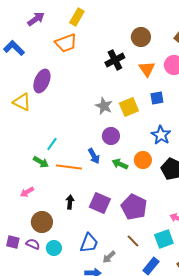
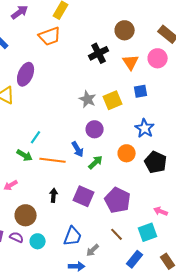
green arrow: (120, 164) -> (96, 162), moved, turned 112

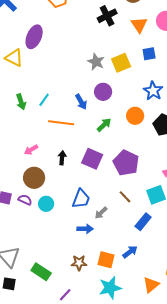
blue arrow: (78, 149) -> (81, 102), moved
green arrow: (25, 155) -> (21, 102), moved, turned 42
pink arrow: (11, 185) -> (31, 150), moved

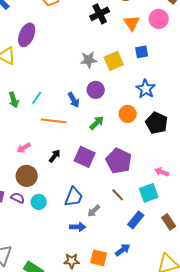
gray star: (96, 62) -> (89, 60), turned -30
black arrow: (62, 158) -> (55, 156), turned 32

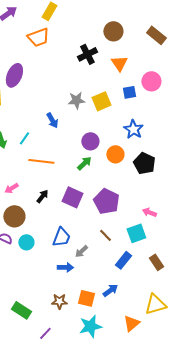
pink circle: (159, 19) -> (151, 81), moved
purple circle: (96, 90) -> (90, 141), moved
blue arrow: (74, 100) -> (52, 120), moved

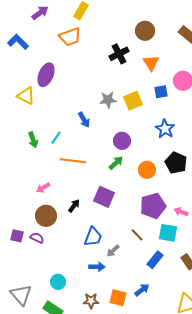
orange circle: (115, 154) -> (147, 170), moved
black arrow: (42, 196) -> (74, 206), moved
purple pentagon: (106, 201) -> (153, 206), moved, turned 30
cyan square: (136, 233) -> (168, 233), turned 30
cyan circle: (26, 242) -> (58, 282), moved

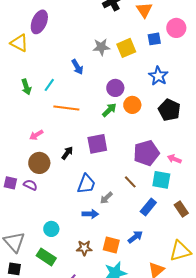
orange circle: (147, 170) -> (132, 105), moved
purple square: (104, 197) -> (97, 144), turned -35

